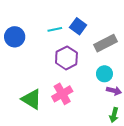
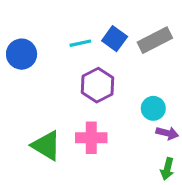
gray rectangle: (106, 43) -> (155, 40), moved
pink cross: (62, 94) -> (91, 138), turned 30

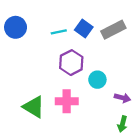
blue circle: (22, 54) -> (16, 27), moved
cyan circle: (153, 108) -> (97, 80), moved

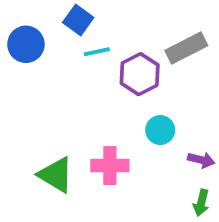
blue square: (84, 28) -> (78, 20), moved
purple hexagon: (71, 63) -> (140, 74), moved

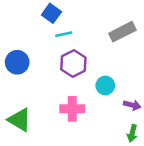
blue circle: (26, 44) -> (17, 62), moved
purple hexagon: (140, 74) -> (73, 63), moved
green triangle: (56, 175) -> (20, 120), moved

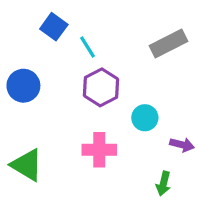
blue square: (51, 13) -> (54, 27), moved
cyan line: (64, 34) -> (87, 47), turned 70
green arrow: (132, 133) -> (163, 184), moved

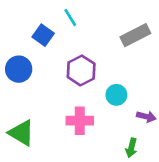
blue square: (54, 27) -> (43, 35), moved
cyan line: (87, 47) -> (70, 17), moved

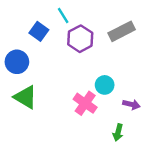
purple hexagon: (81, 70) -> (80, 39), moved
pink cross: (80, 121) -> (85, 103), moved, turned 35
green triangle: (21, 133) -> (25, 97), moved

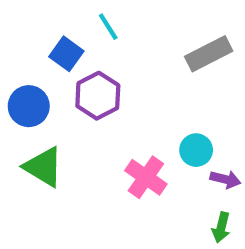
purple hexagon: (80, 39) -> (98, 96), moved
cyan circle: (105, 85) -> (196, 150), moved
green arrow: (118, 132) -> (221, 227), moved

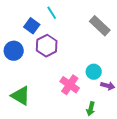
gray rectangle: (209, 54) -> (100, 26), turned 70
green triangle: (43, 167) -> (21, 96), moved
green arrow: (221, 227) -> (91, 109), moved

